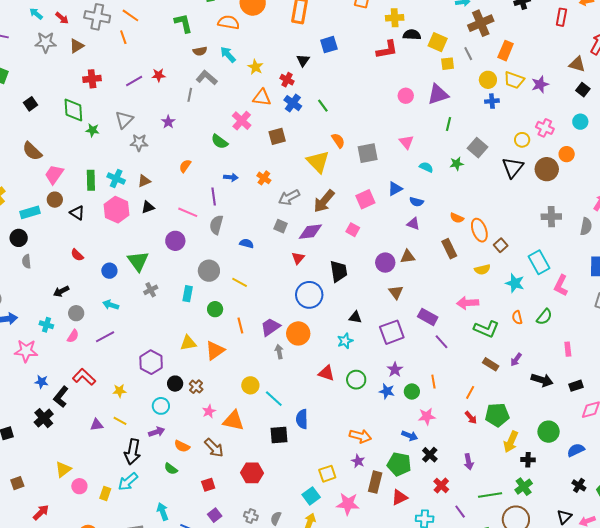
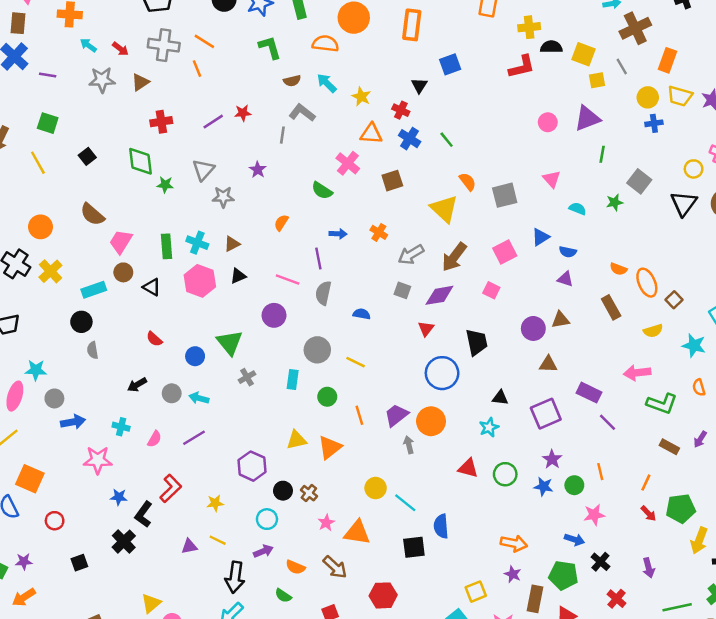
brown triangle: (396, 292) -> (548, 364), turned -49
gray circle: (76, 313) -> (172, 393), moved
red L-shape: (84, 377) -> (171, 488), turned 95

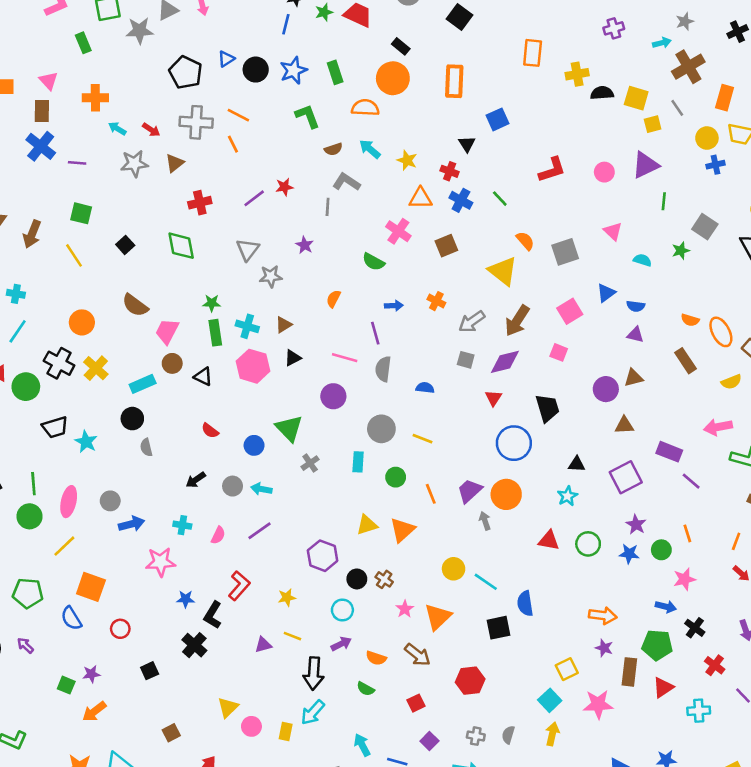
red L-shape: (522, 67) -> (552, 170), moved
green star: (165, 185) -> (212, 303), moved
cyan star: (36, 370) -> (86, 442), moved, turned 30
orange triangle: (357, 533) -> (438, 617), turned -48

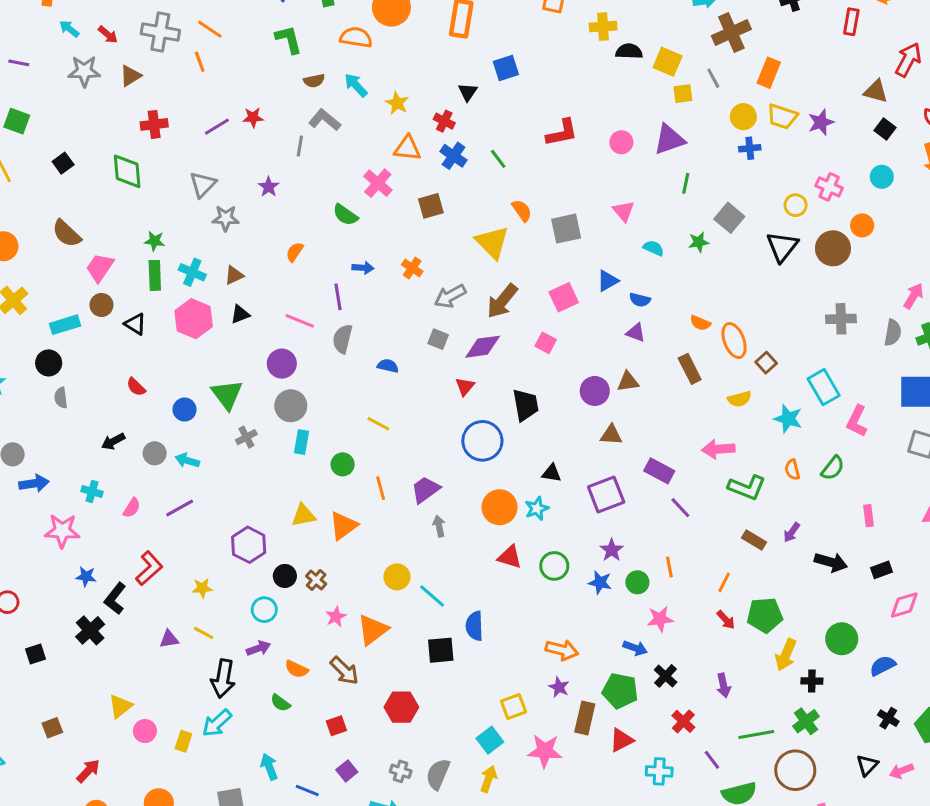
gray circle: (381, 429) -> (291, 406), moved
orange circle: (506, 494) -> (500, 507), moved
gray semicircle: (508, 735) -> (438, 774), size x1.5

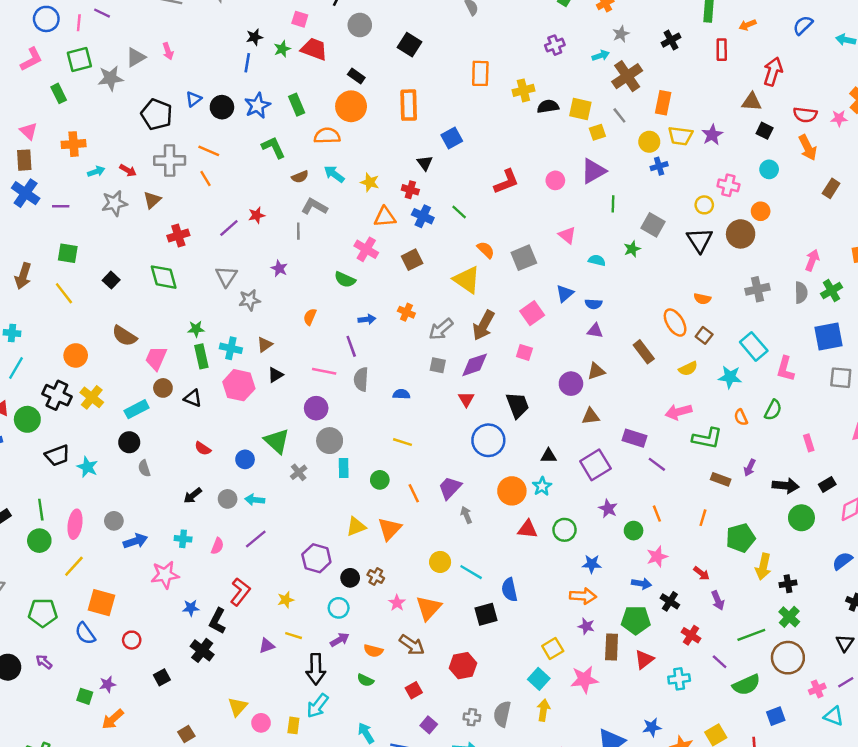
cyan arrow: (69, 29) -> (96, 171), turned 133
orange semicircle: (700, 323) -> (702, 299), moved
blue star: (600, 582) -> (592, 564), moved
red arrow: (726, 620) -> (701, 573), moved
green circle: (842, 639) -> (801, 518), moved

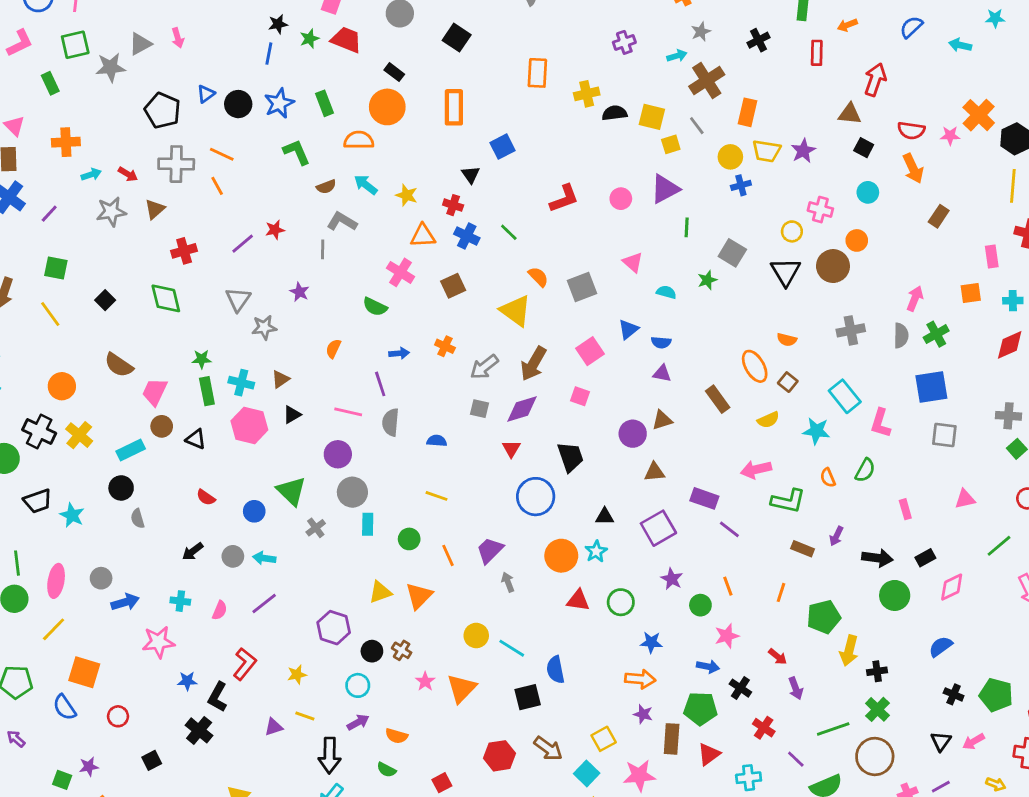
purple line: (61, 206) -> (49, 214), turned -49
brown arrow: (412, 645) -> (548, 748), moved

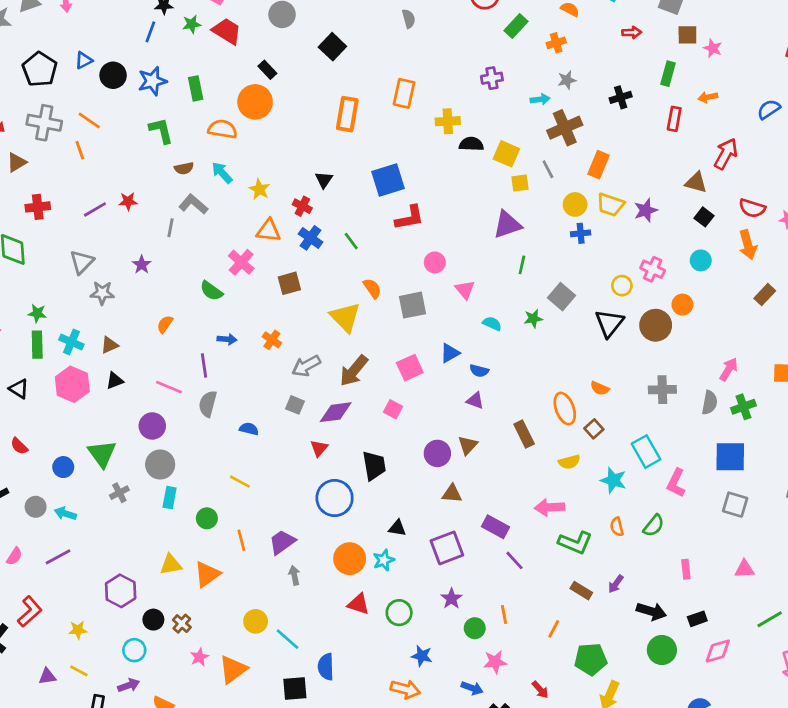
orange rectangle: (454, 107) -> (347, 114), moved
blue square: (503, 147) -> (388, 180), moved, size x1.4
pink circle: (621, 199) -> (435, 262), moved
brown triangle: (662, 420) -> (468, 445), turned -40

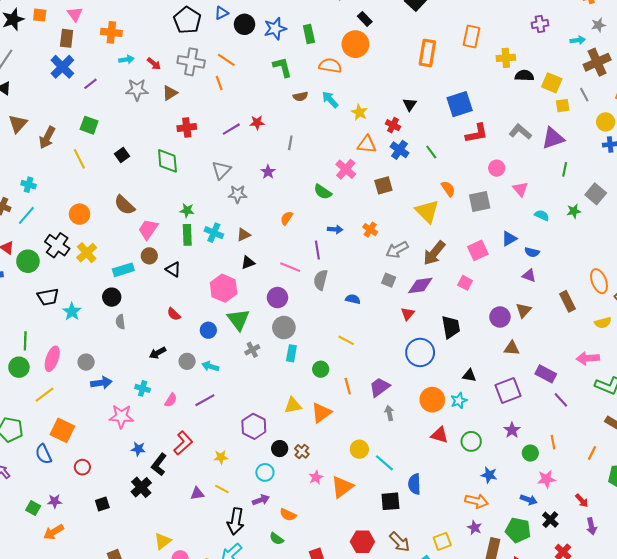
gray L-shape: (193, 204) -> (520, 132), moved
pink hexagon: (72, 384) -> (224, 288), moved

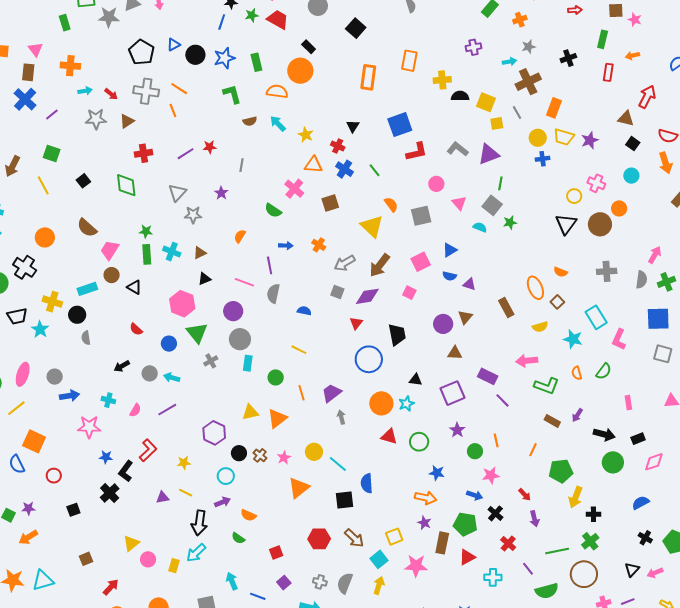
gray square: (596, 194) -> (492, 205), moved
blue semicircle: (532, 252) -> (450, 276), moved
yellow cross: (87, 253) -> (52, 302), moved, turned -30
pink star: (316, 477) -> (284, 458), moved

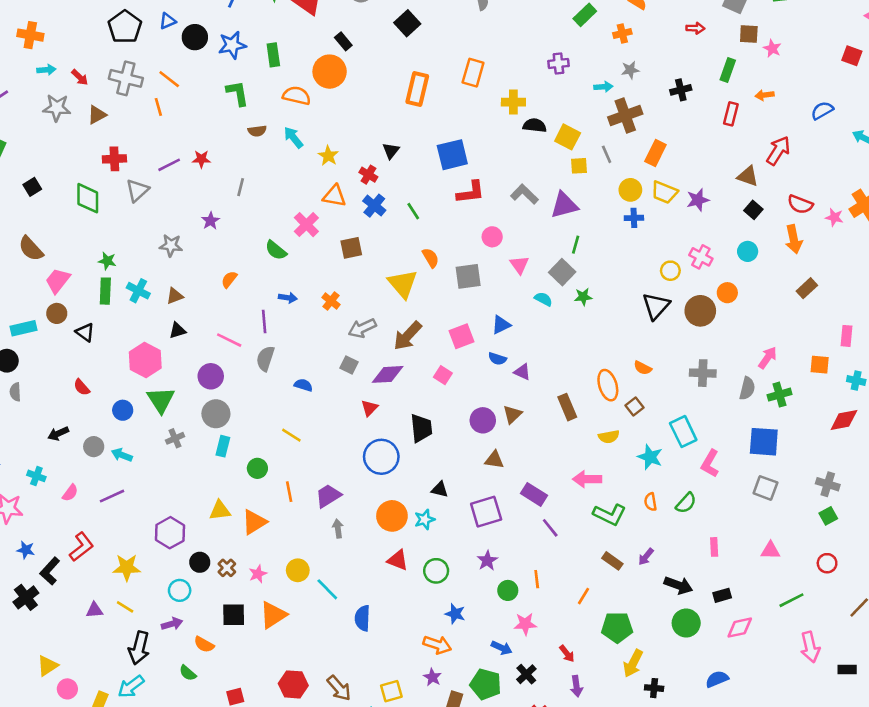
gray triangle: (177, 193) -> (137, 190), moved
yellow star: (184, 463) -> (127, 568), size x1.5
black square: (345, 500) -> (234, 615), moved

